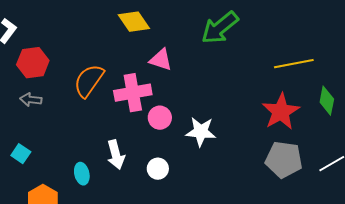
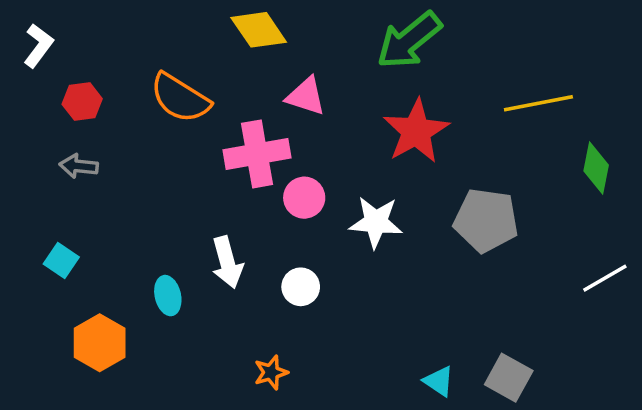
red hexagon: (33, 63) -> (82, 101), size x0.7
orange semicircle: (89, 81) -> (180, 98), moved, turned -93
red star: (281, 112) -> (416, 131), moved
gray pentagon: (284, 160) -> (486, 220), moved

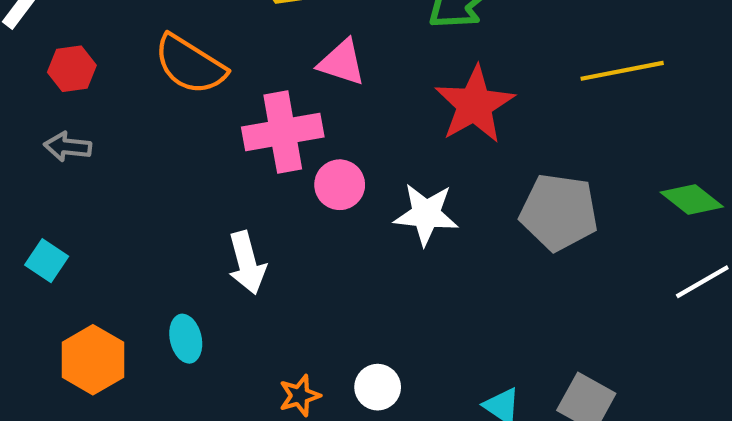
green diamond: (596, 168) -> (692, 199), moved, turned -63
white circle: (301, 287) -> (378, 387), moved
cyan ellipse: (168, 296) -> (186, 339), moved

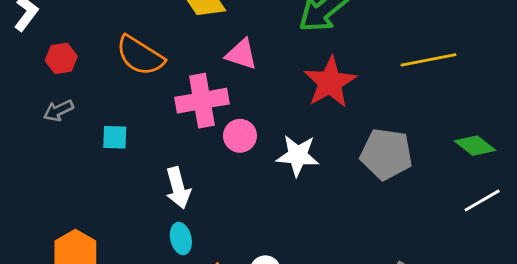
gray arrow: (68, 147) -> (58, 110), turned -32
cyan square: (47, 261) -> (115, 137), moved, turned -32
cyan ellipse: (186, 339) -> (181, 239), moved

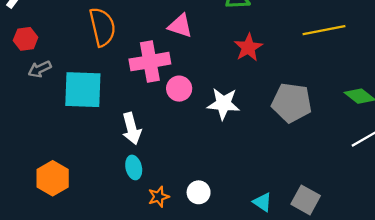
orange semicircle: (140, 56) -> (102, 27), turned -135
red hexagon: (61, 58) -> (26, 39), moved
red star: (330, 82) -> (248, 47), size x0.7
cyan square: (115, 137) -> (83, 90), size x2.0

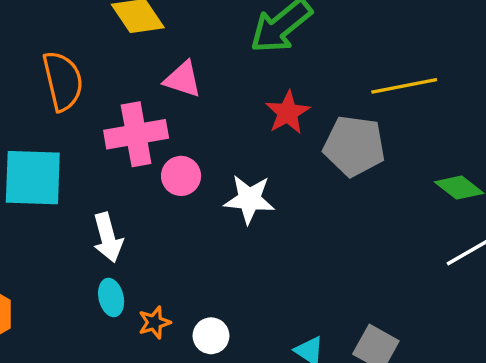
gray pentagon: (292, 103) -> (354, 146), moved
orange star: (159, 197) -> (154, 322), moved

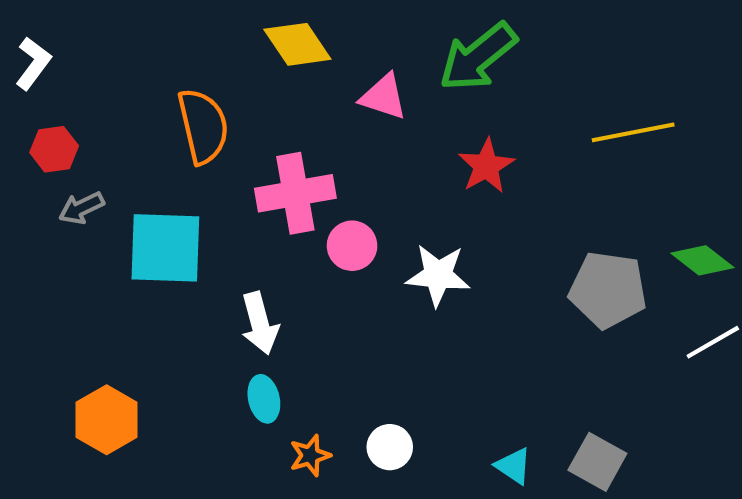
pink triangle: (183, 79) -> (383, 97), moved
gray pentagon: (354, 146) -> (608, 290), moved
orange star: (154, 322) -> (310, 455), moved

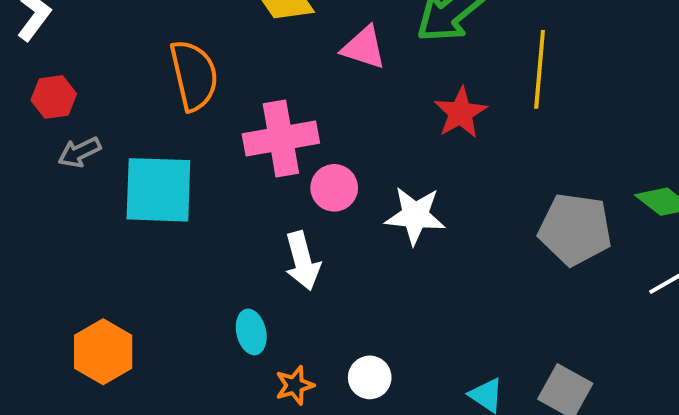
yellow line: (633, 132) -> (540, 69), moved, turned -74
white arrow: (260, 323) -> (303, 261), moved

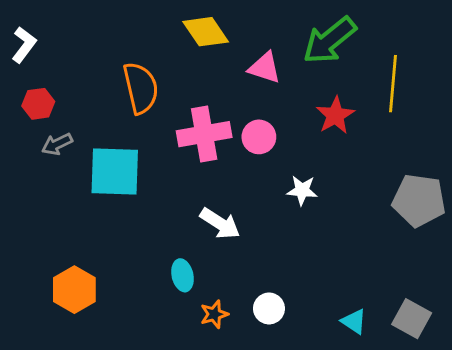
pink circle: (334, 188) -> (259, 137), moved
white star: (415, 215) -> (302, 190), size x0.7
white arrow: (303, 261) -> (220, 223), turned -42

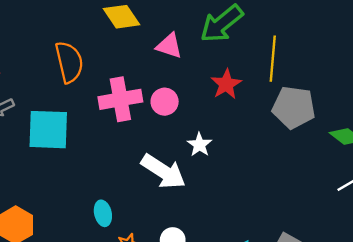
white star: (302, 190) -> (199, 145), turned 30
gray pentagon: (419, 200) -> (294, 107), moved
white arrow: (220, 223) -> (163, 171), moved, size x1.4

